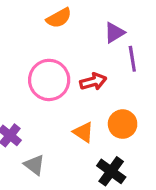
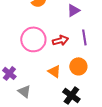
purple line: (132, 59) -> (84, 37), moved

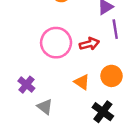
purple line: (84, 37) -> (115, 29), moved

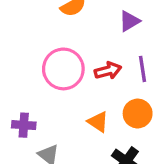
purple line: (115, 29) -> (143, 69), moved
purple cross: (26, 85) -> (24, 125), turned -35

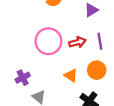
purple cross: (24, 125) -> (23, 78), turned -32

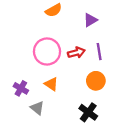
orange triangle: (71, 75) -> (51, 84), moved
purple cross: (23, 78) -> (21, 88), turned -32

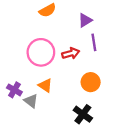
purple line: (99, 52) -> (94, 42), moved
gray triangle: (37, 108) -> (31, 101), moved

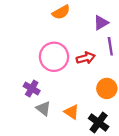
orange triangle: (45, 85) -> (72, 112), moved
purple cross: (14, 90) -> (32, 88), moved

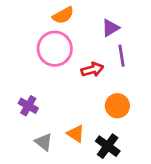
pink circle: (54, 57) -> (55, 49), moved
gray triangle: (43, 108) -> (44, 142), moved

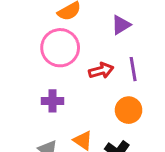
purple line: (122, 56) -> (133, 69), moved
purple cross: (28, 106) -> (52, 101), moved, turned -30

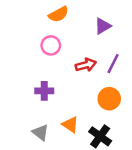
pink circle: (60, 48) -> (51, 45), size x0.6
purple line: (133, 69) -> (113, 64), turned 36

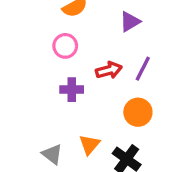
purple cross: (44, 91) -> (72, 90), moved
orange triangle: (70, 125) -> (89, 145), turned 36

